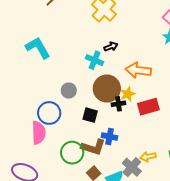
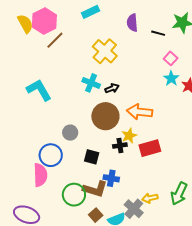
cyan cross: (95, 60) -> (91, 83), moved
brown circle: (107, 89) -> (105, 116), moved

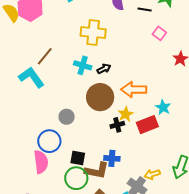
brown line: (55, 40) -> (45, 56), moved
yellow cross: (105, 51) -> (93, 32), turned -30
cyan star: (171, 78) -> (163, 107), moved
black square: (92, 157) -> (78, 158), moved

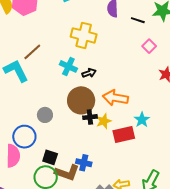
black cross: (117, 125) -> (90, 117), moved

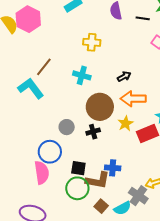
yellow cross: (84, 35) -> (92, 42), size x0.7
black arrow: (89, 73) -> (124, 76), moved
black cross: (90, 117) -> (93, 132), moved

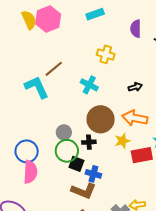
black arrow: (124, 76) -> (135, 87), moved
blue circle: (50, 152) -> (27, 151), moved
black square: (78, 168) -> (76, 164), moved
blue cross: (113, 168) -> (93, 174), moved
green circle: (77, 188) -> (67, 151), moved

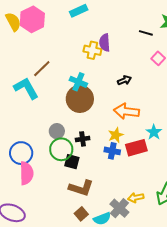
purple semicircle: (136, 29) -> (105, 43), moved
brown circle: (101, 119) -> (80, 99), moved
blue cross: (93, 174) -> (112, 151), moved

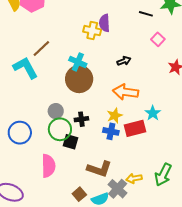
pink semicircle: (26, 173) -> (48, 166), moved
brown L-shape: (81, 188) -> (99, 169), moved

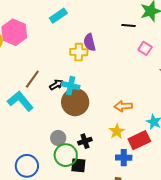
black arrow: (124, 61) -> (56, 85), moved
orange arrow: (126, 92) -> (123, 106), size x0.7
blue cross: (111, 131) -> (124, 158), moved

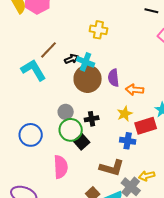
purple semicircle: (90, 42) -> (114, 78), moved
black square: (78, 165) -> (82, 142), turned 35

